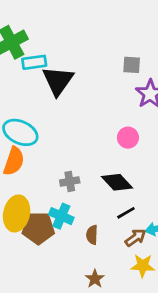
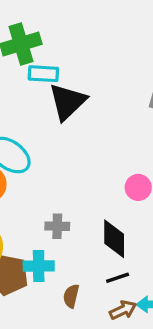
black diamond: (117, 182) -> (114, 239), turned 32
cyan cross: (61, 216) -> (39, 266), turned -35

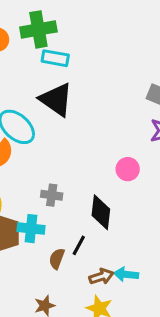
black triangle: (68, 102) -> (56, 100), moved, turned -48
black line: (118, 278) -> (79, 245), moved, turned -50

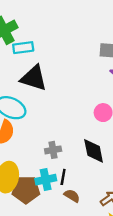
black line: (79, 245) -> (63, 177), moved
brown semicircle: (57, 259) -> (72, 196), turned 119

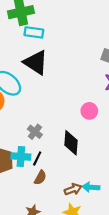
gray cross: (53, 150) -> (35, 132), turned 32
brown semicircle: (72, 196) -> (40, 178), turned 72

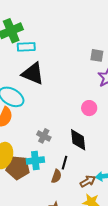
black line: (37, 158) -> (65, 163), moved

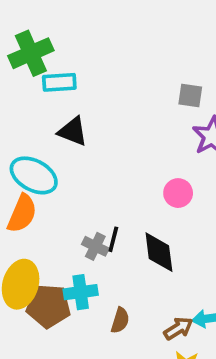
black triangle: (33, 73) -> (73, 131), size x0.7
black line: (65, 163) -> (113, 239), moved

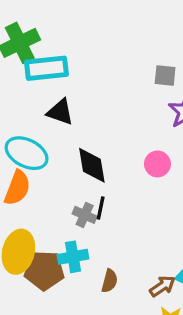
cyan rectangle: (59, 82) -> (46, 68), size x1.4
black diamond: (159, 252) -> (92, 165), moved

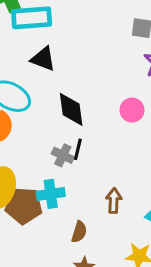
brown semicircle: (110, 281) -> (79, 232), moved
brown arrow: (162, 286) -> (114, 201), moved, turned -55

